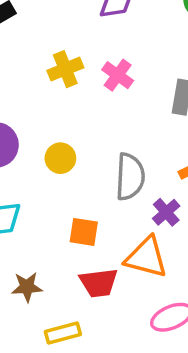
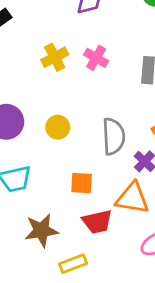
brown star: (27, 287) -> (41, 230), size x1.4

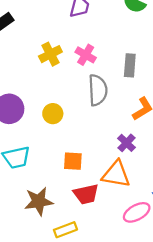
gray semicircle: (114, 136) -> (98, 90), moved

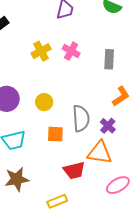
gray semicircle: (98, 90) -> (81, 118), moved
orange square: (73, 161) -> (55, 134), moved
brown star: (39, 201) -> (17, 179), moved

